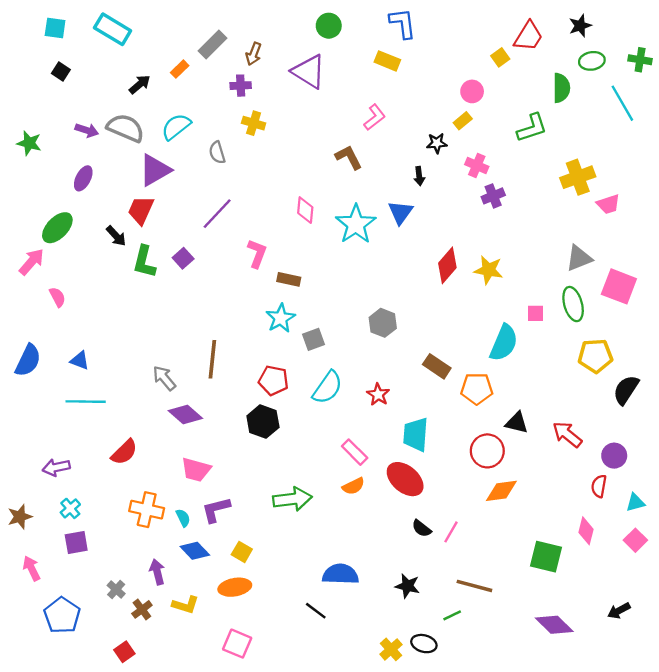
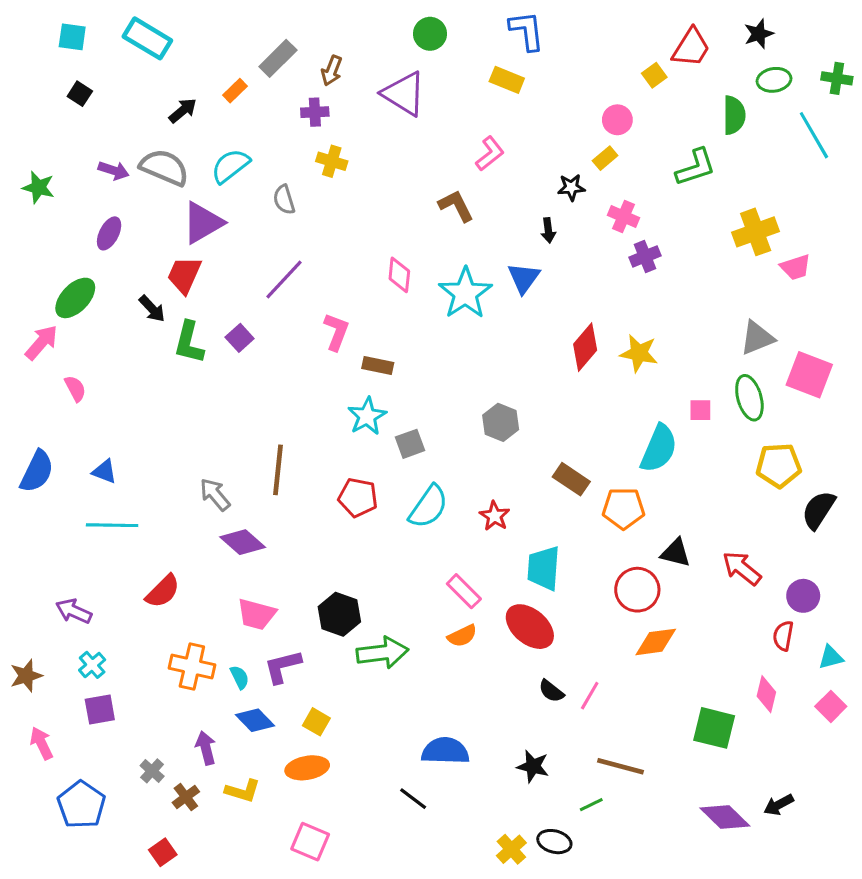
black hexagon: (263, 422) -> (339, 614), moved
purple arrow: (56, 467) -> (74, 611), turned 36
black arrow: (619, 611) -> (779, 805), moved

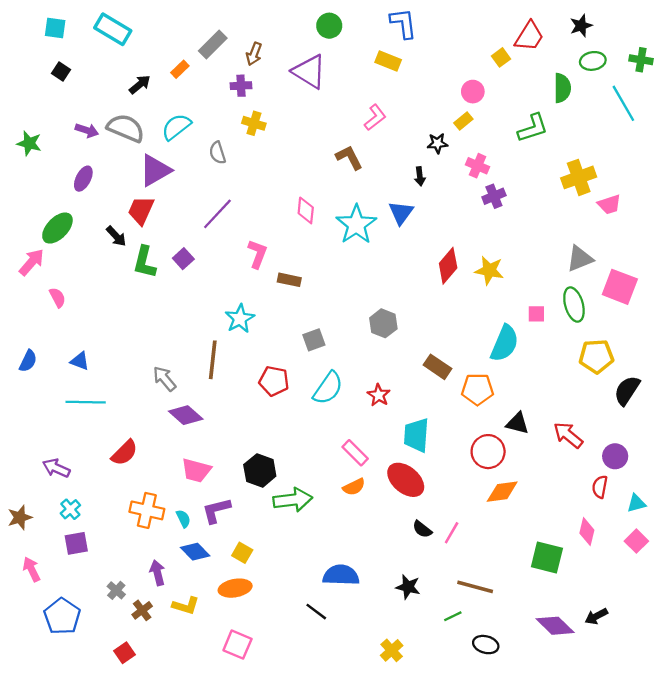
cyan star: (367, 416) -> (240, 319), moved
blue semicircle: (37, 471) -> (28, 361), size x0.7
black ellipse: (554, 842) -> (486, 645), moved

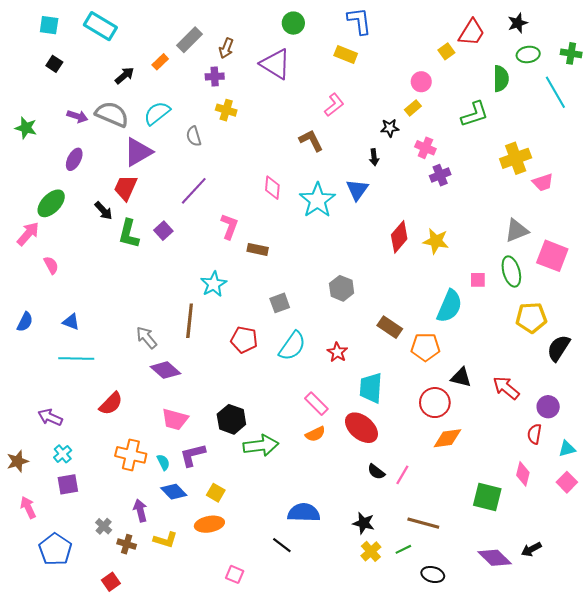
brown cross: (142, 610) -> (127, 544), turned -36
pink square: (237, 645) -> (235, 574), moved, size x0.7
yellow cross: (392, 650) -> (371, 551), moved

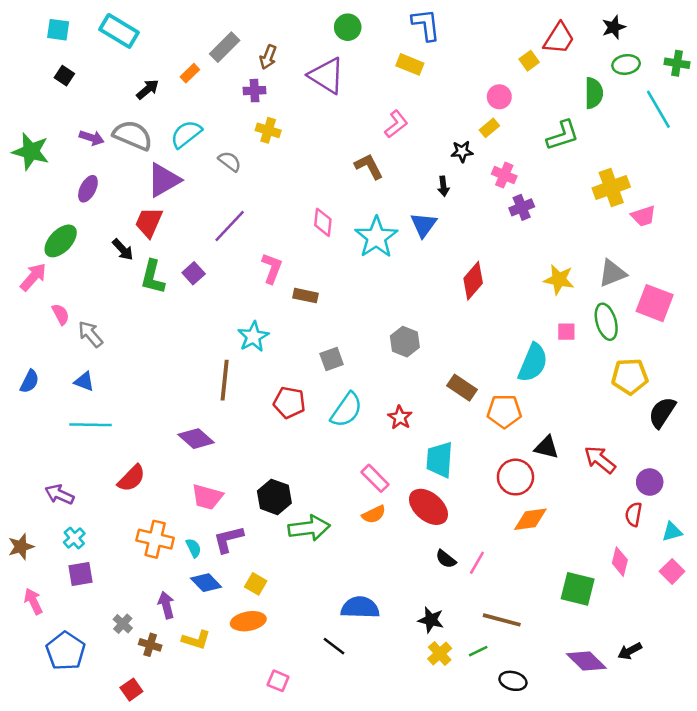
green star: (26, 128) -> (31, 151), size x1.4
gray semicircle: (194, 136) -> (230, 161), turned 144
yellow star: (436, 241) -> (559, 279), moved
gray arrow: (147, 338) -> (90, 334), moved

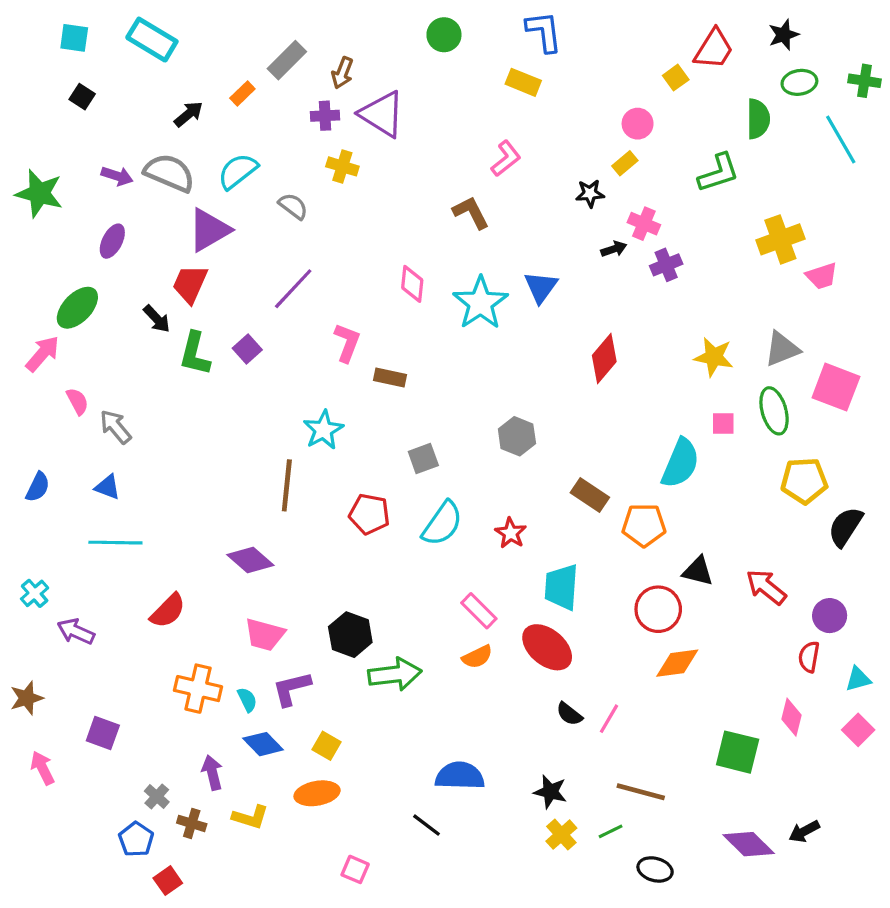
purple triangle: (327, 76) -> (382, 114), moved
black arrow: (443, 186) -> (614, 249), moved, turned -102
cyan cross: (74, 538) -> (35, 593), moved
purple square: (81, 574) -> (103, 733), turned 30
blue pentagon: (66, 651) -> (136, 839), moved, size x0.7

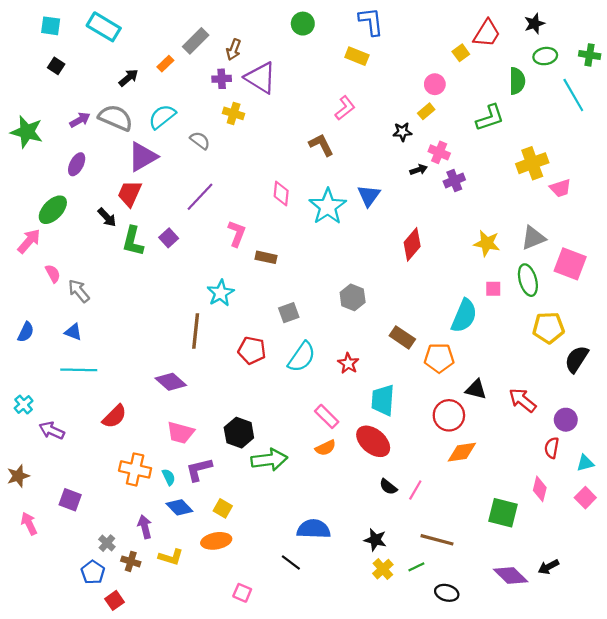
purple arrow: (117, 176) -> (80, 120), turned -48

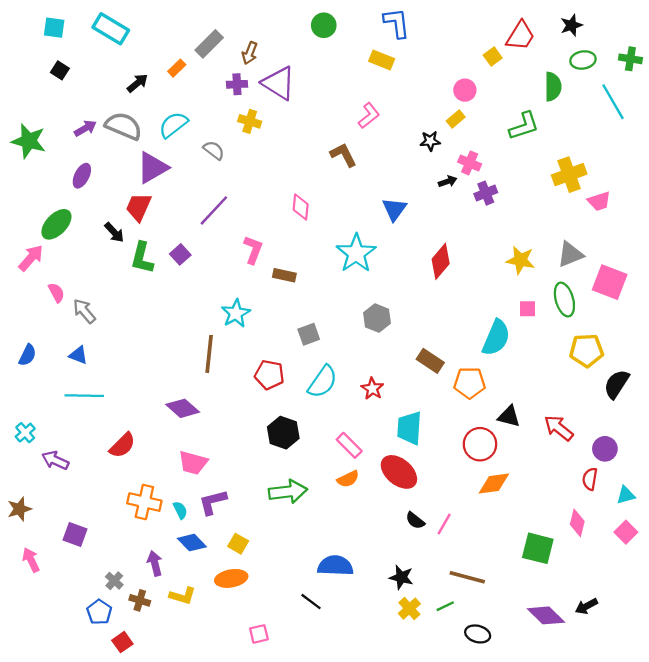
cyan star: (328, 206) -> (356, 253), moved
black hexagon: (239, 433) -> (283, 433), moved
pink square: (242, 593) -> (259, 634), turned -36

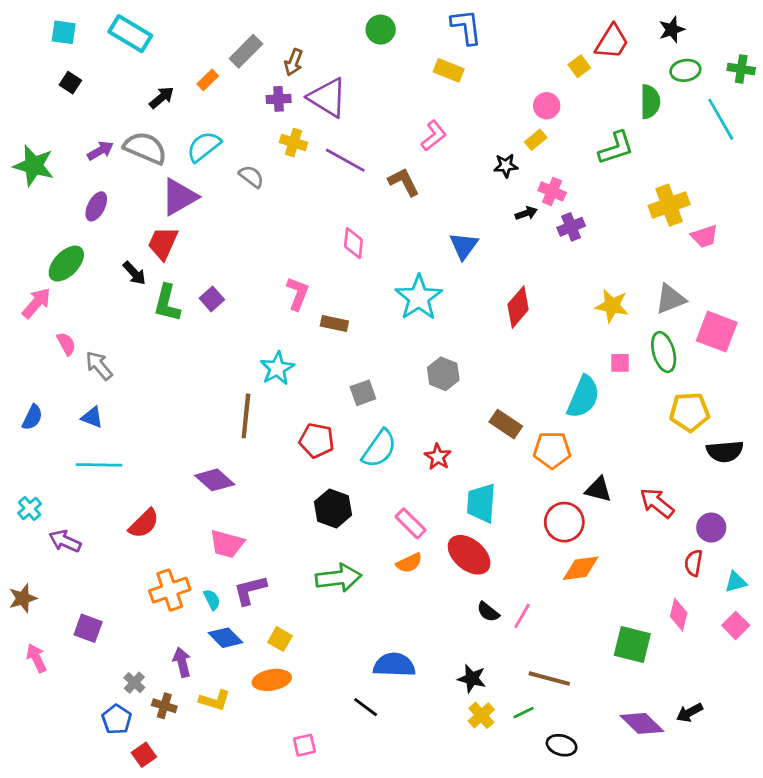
purple line: (214, 210) -> (345, 160), moved, turned 76
black semicircle: (617, 384) -> (725, 451), turned -128
orange cross: (144, 502) -> (170, 590), turned -32

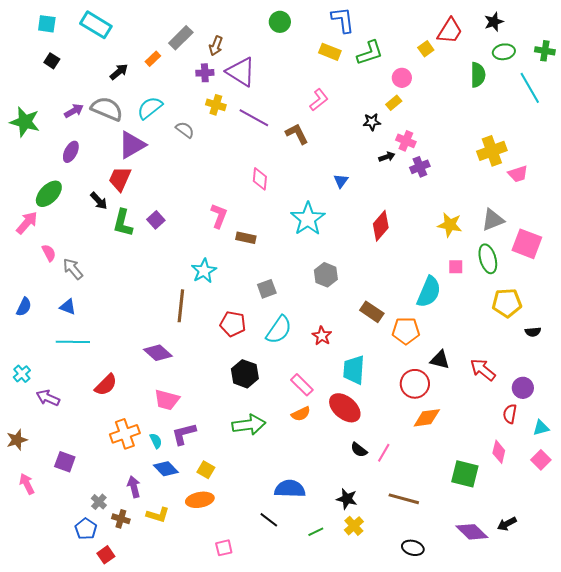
green L-shape: (616, 148) -> (370, 53), moved
blue triangle: (464, 246) -> (341, 181), size x0.7
black semicircle: (725, 451) -> (533, 332), size x0.6
green line: (523, 713) -> (316, 532), moved

